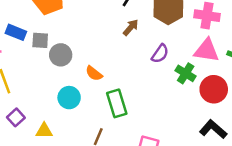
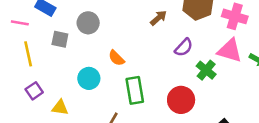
gray square: (40, 40) -> (60, 39), moved
gray circle: (61, 55) -> (88, 23), moved
red circle: (214, 89) -> (181, 100), moved

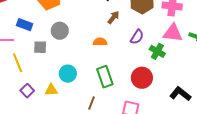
orange semicircle: (116, 58) -> (100, 42), moved, turned 144
yellow triangle: (60, 108) -> (51, 90), moved

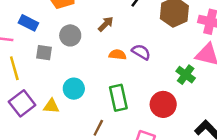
brown arrow: (113, 17) -> (106, 24), moved
purple semicircle: (137, 37) -> (141, 52), moved, turned -98
purple square: (27, 91) -> (22, 103), size x1.5

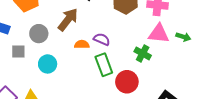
brown arrow: (106, 24) -> (68, 20), size x1.6
cyan circle: (74, 89) -> (48, 64), moved
green rectangle: (118, 98) -> (104, 65), moved

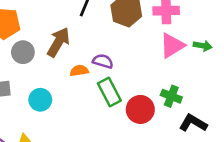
gray circle: (39, 34) -> (23, 52), moved
pink triangle: (159, 34) -> (172, 46), turned -30
green cross: (143, 53) -> (171, 96), moved

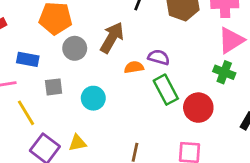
green cross: (171, 96) -> (224, 72), moved

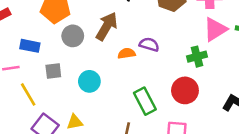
green cross: (224, 72) -> (197, 57), moved, turned -36
green rectangle: (166, 90) -> (145, 101), moved

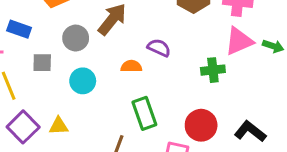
gray circle: (73, 36) -> (76, 38), moved
orange semicircle: (127, 53) -> (131, 66), moved
red circle: (185, 90) -> (201, 125), moved

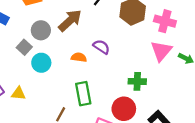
pink triangle: (239, 41) -> (161, 51), turned -35
gray square: (42, 63) -> (24, 47), moved, turned 32
green cross: (213, 70) -> (137, 81), moved

